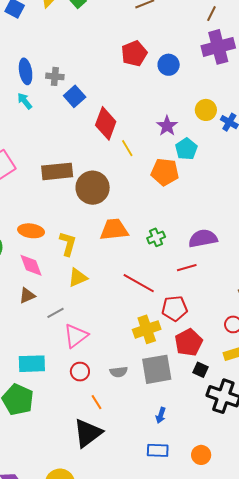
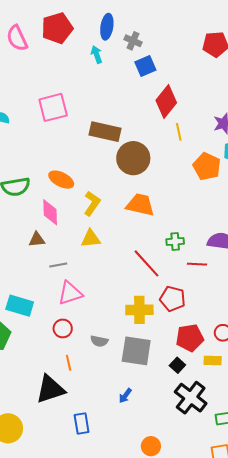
green cross: (156, 237) -> (175, 241), moved
red pentagon: (189, 342) -> (190, 338), moved
blue rectangle: (158, 450) -> (82, 423), moved, turned 60

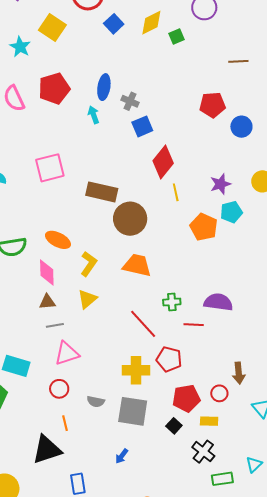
yellow triangle: (91, 239) -> (87, 299), turned -35
brown triangle: (37, 240) -> (47, 302), moved
black cross: (191, 398) -> (203, 452), moved, size x0.7

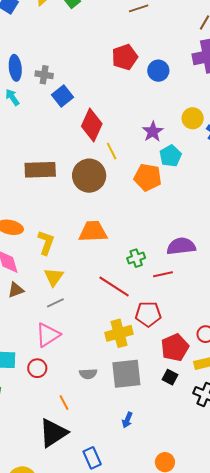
brown circle: (130, 219) -> (89, 176), moved
gray line: (55, 325) -> (55, 303), moved
red circle: (59, 389) -> (37, 368), moved

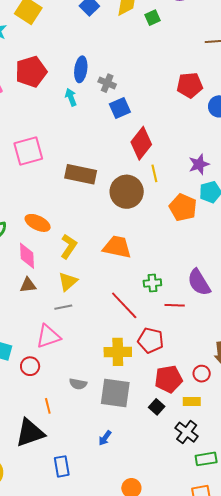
purple semicircle: (181, 246) -> (199, 282), turned -128

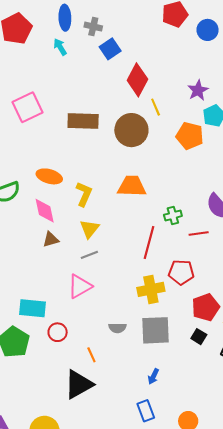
red line: (124, 305) -> (149, 242), turned 68
red circle: (30, 366) -> (58, 332), moved
blue rectangle: (62, 466) -> (146, 411), moved

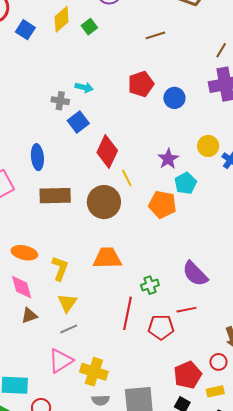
blue ellipse: (65, 18) -> (37, 157), moved
cyan arrow: (60, 47) -> (84, 87), moved, turned 138
red line: (199, 233) -> (186, 310), moved
red pentagon: (181, 272) -> (161, 327), moved
yellow cross: (151, 289) -> (94, 372), moved, turned 32

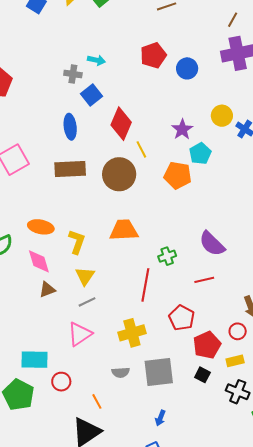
blue ellipse: (37, 157) -> (70, 127), moved
red pentagon: (161, 327) -> (182, 318), moved, turned 30
yellow cross: (94, 372) -> (132, 333), moved, turned -32

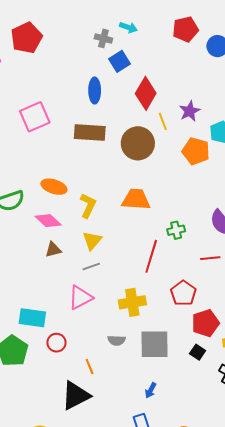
purple star: (182, 129) -> (190, 111), moved
pink diamond: (39, 261) -> (48, 221), turned -36

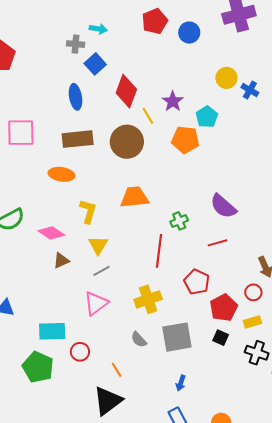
pink square: (35, 117) -> (21, 133), turned 32
orange ellipse: (54, 187) -> (61, 174), moved
gray semicircle: (116, 340) -> (139, 340), turned 54

